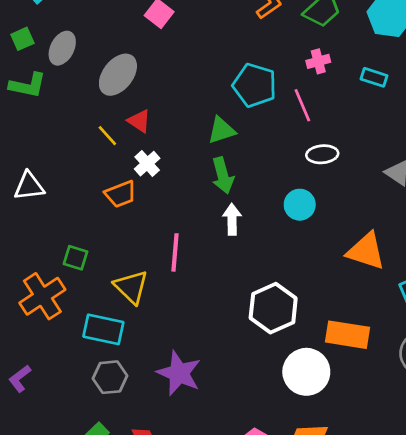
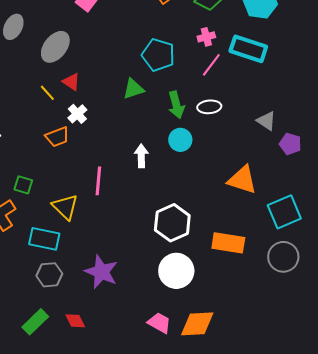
cyan rectangle: (374, 77) -> (248, 49), size x1.8
pink line: (302, 105) -> (211, 65), moved, turned 60
green arrow: (223, 175) -> (176, 105), moved
cyan circle: (300, 205) -> (180, 140), moved
white circle: (306, 372) -> (176, 271), moved

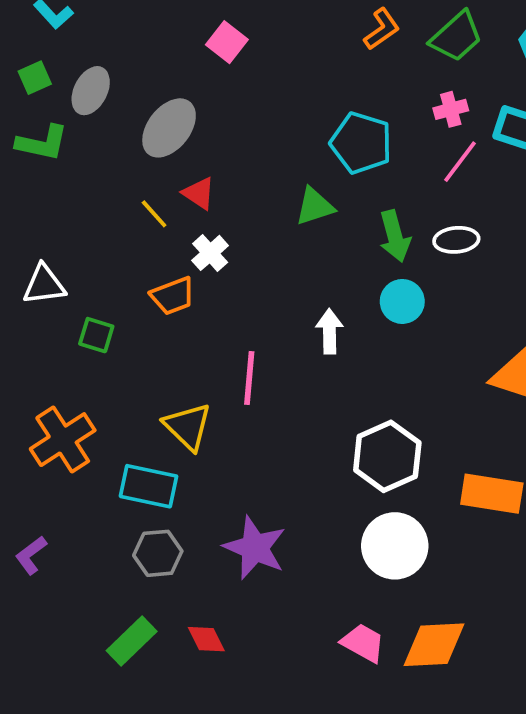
green square: (23, 185) -> (96, 335), moved

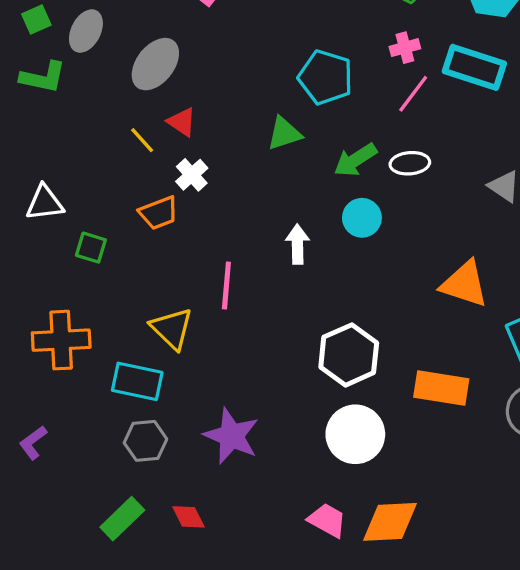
green arrow: (395, 236) -> (355, 160), turned 72
orange cross: (63, 440) -> (61, 340), turned 30

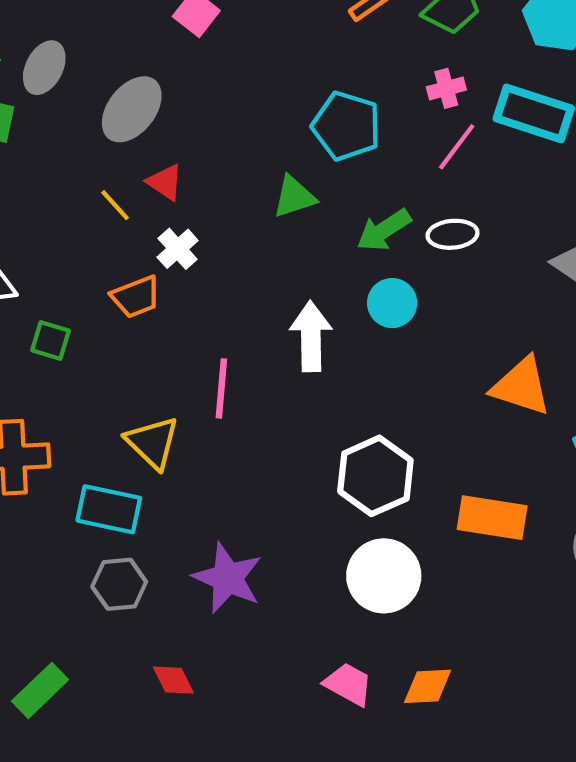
white arrow: (297, 244) -> (311, 336), size x1.4
green rectangle: (122, 519) -> (40, 690), moved
orange diamond: (390, 522) -> (428, 686), size x0.7

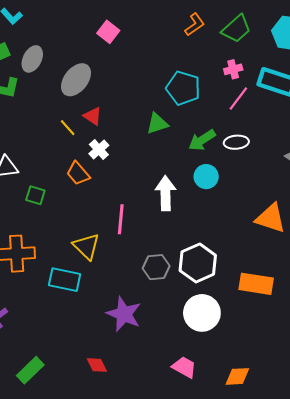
orange trapezoid: (136, 297) -> (78, 173), turned 70
gray hexagon: (119, 584) -> (156, 267), moved
orange diamond: (428, 686) -> (237, 376), moved

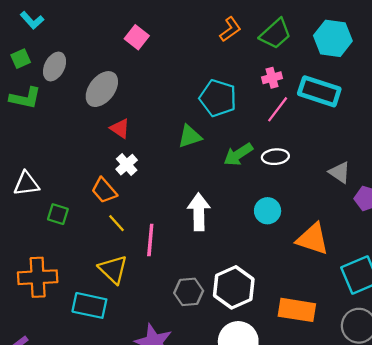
yellow line: (68, 128) -> (116, 223), moved
cyan circle: (206, 177) -> (268, 211), moved

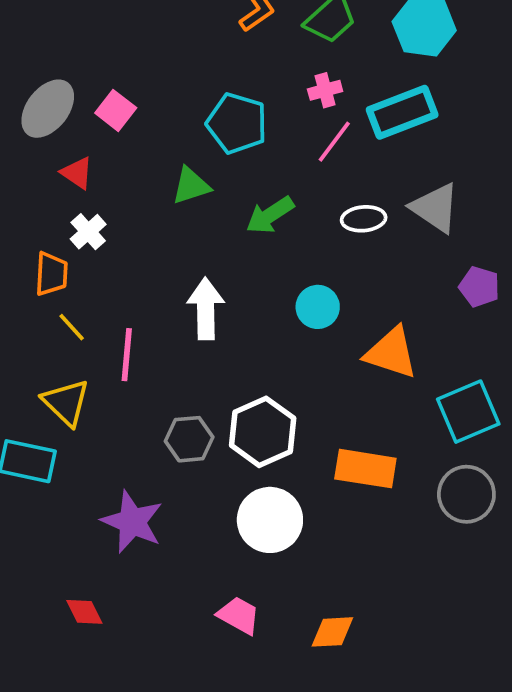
pink square: (137, 37) -> (116, 110), moved
cyan rectangle: (319, 91) -> (402, 112), turned -39
white ellipse: (275, 157) -> (364, 219), moved
gray triangle: (340, 172) -> (435, 208), moved, size x1.4
orange trapezoid: (104, 190) -> (51, 274), turned -136

